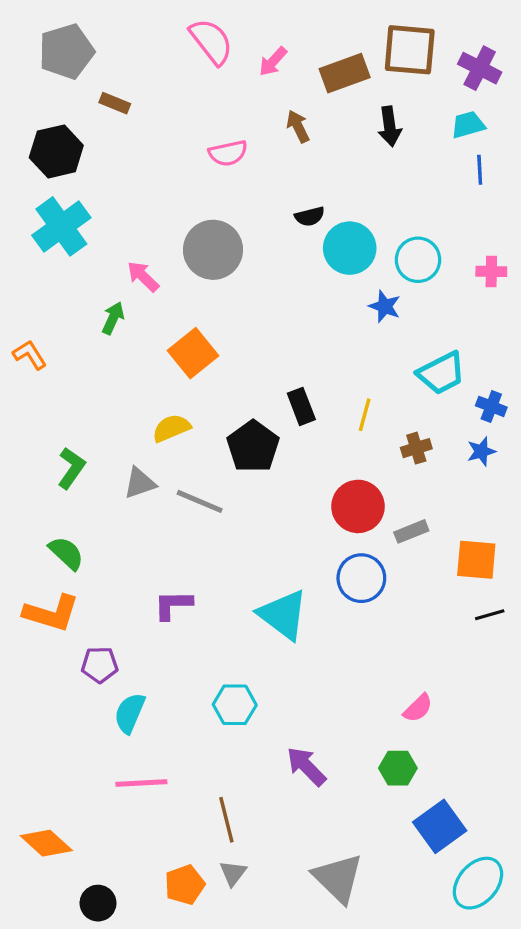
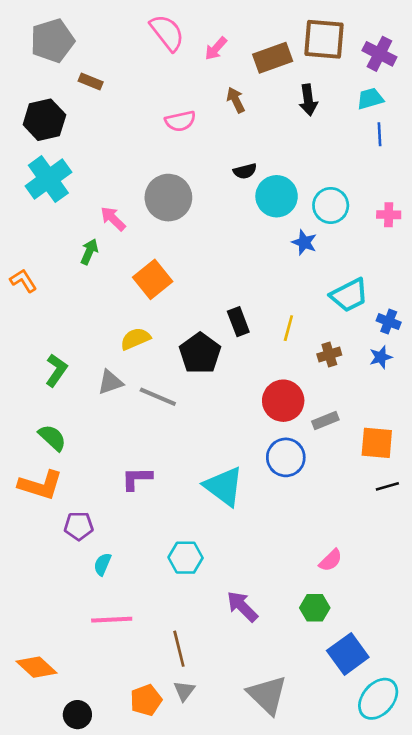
cyan semicircle: (130, 713) -> (102, 564), size x0.7

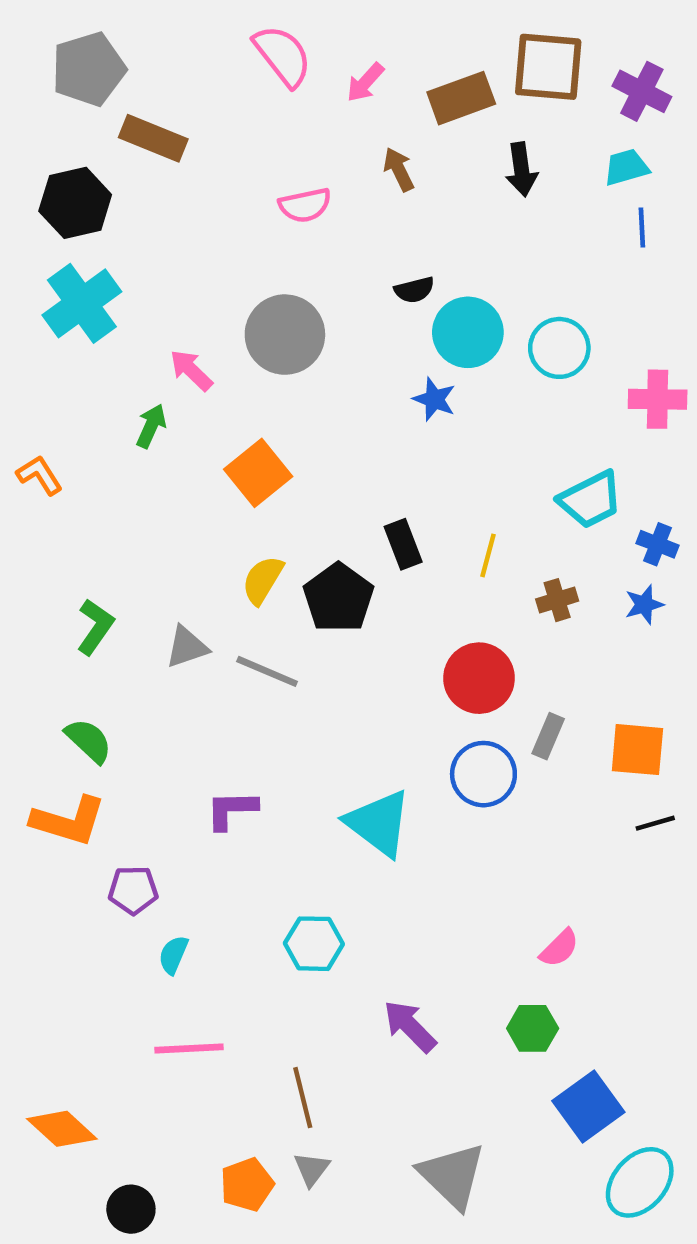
brown rectangle: (91, 81) -> (153, 138), size x1.6
pink cross: (389, 215) -> (658, 399), moved, size x1.4
blue star: (304, 242) -> (434, 399), moved
yellow semicircle: (135, 339) -> (263, 580), moved, turned -36
gray rectangle: (325, 420) -> (548, 736), moved, turned -45

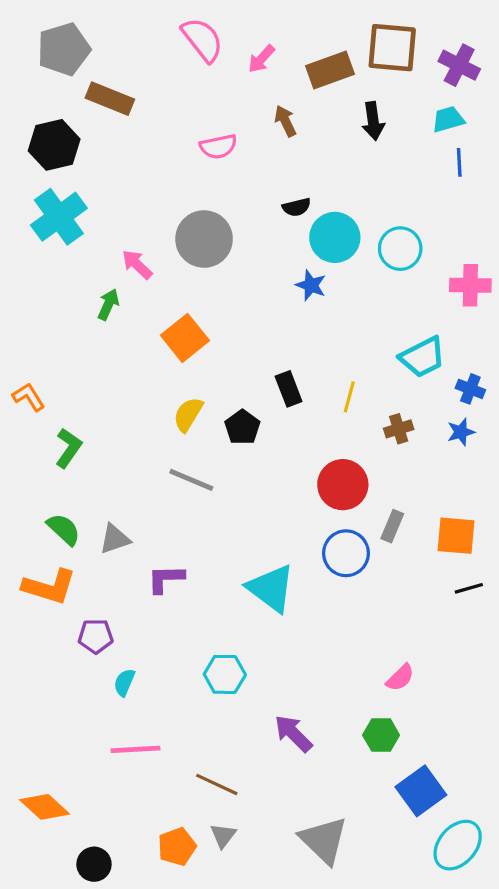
orange L-shape: (39, 475) -> (29, 397), moved
black pentagon: (338, 598) -> (242, 427), size x0.7
gray triangle: (187, 647) -> (115, 539), moved
brown line: (303, 1098) -> (217, 784), turned -51

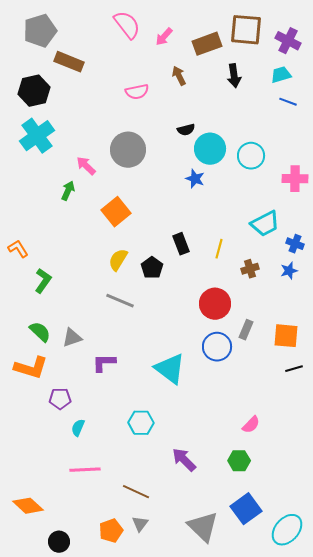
blue line: (459, 162) -> (288, 102), turned -66
blue square: (421, 791) -> (246, 509), moved

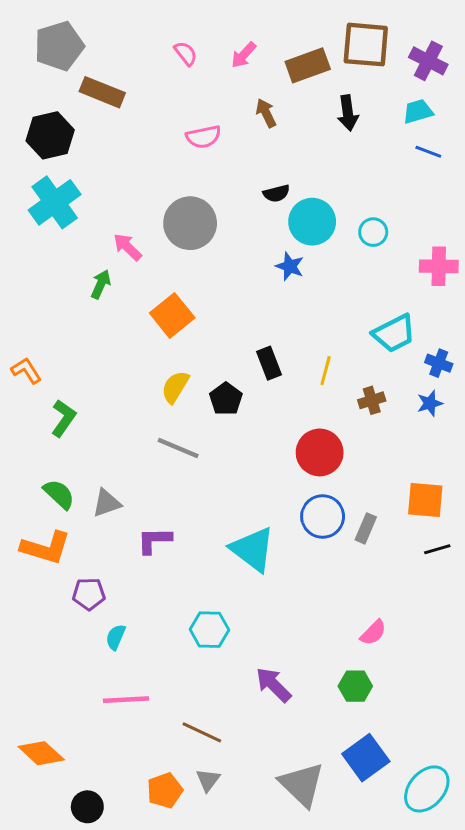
pink semicircle: (127, 25) -> (186, 53), moved, size x0.6
cyan circle: (251, 156) -> (373, 232), size x0.7
gray rectangle: (246, 330) -> (366, 528), moved

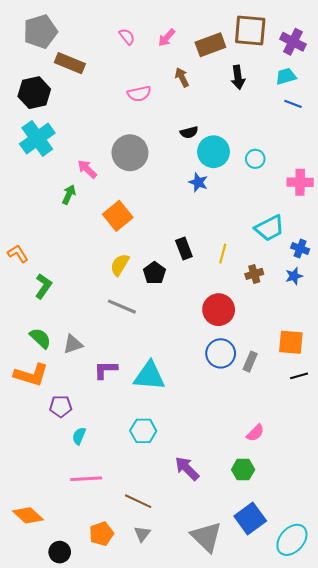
cyan triangle: (253, 549) -> (149, 376), moved, turned -32
orange pentagon: (165, 790) -> (101, 534), moved

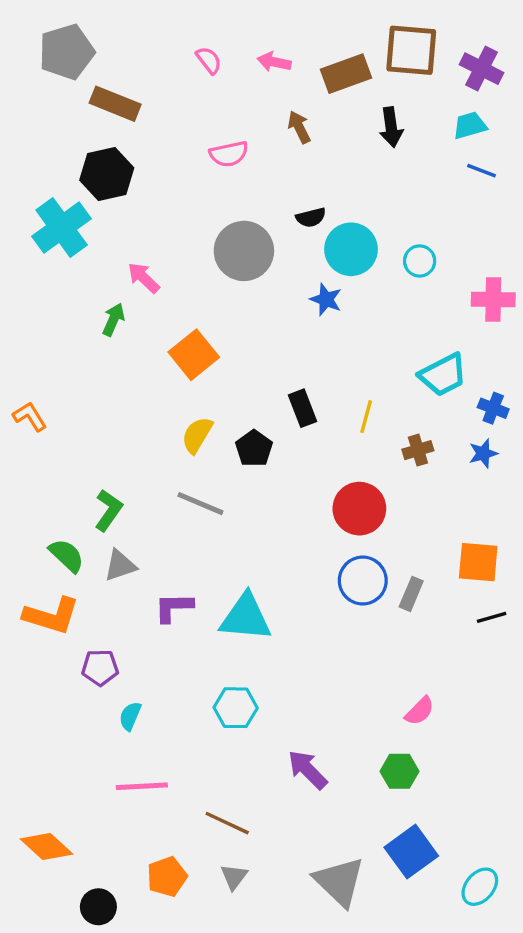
pink arrow: (167, 38) -> (274, 62), turned 60
black hexagon: (34, 93) -> (107, 174), moved
gray circle: (130, 153) -> (244, 251), moved
green L-shape: (43, 286) -> (108, 510), moved
cyan ellipse: (292, 540) -> (480, 887), size x0.7

